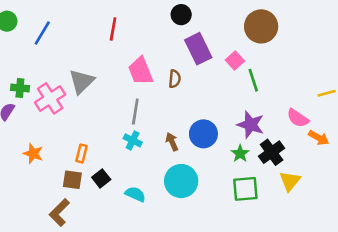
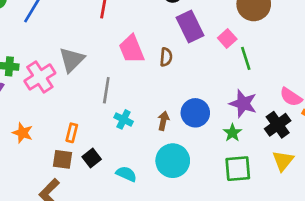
gray line: (135, 112) -> (106, 90), moved
brown arrow: (172, 142) -> (163, 121), turned 36
black cross: (272, 152) -> (278, 125), moved

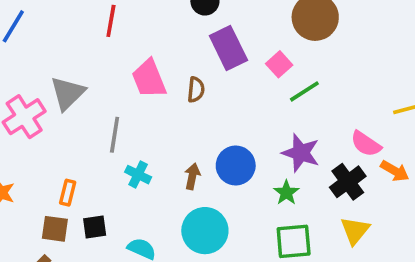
green line: (246, 58) -> (304, 91), turned 75
black square: (92, 158) -> (95, 227), turned 30

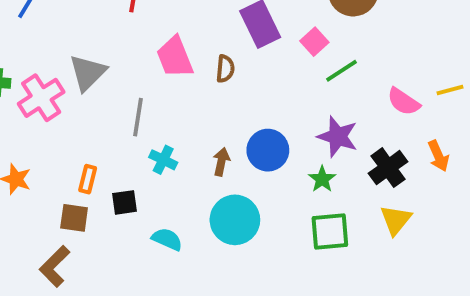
pink semicircle: (366, 144) -> (404, 102), moved
orange arrow: (395, 171) -> (438, 156), turned 36
black square: (95, 227) -> (124, 202), moved

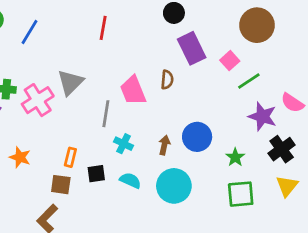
pink trapezoid: (175, 57) -> (133, 91), moved
purple star: (338, 137) -> (262, 116), moved
cyan semicircle: (167, 239) -> (130, 180), moved

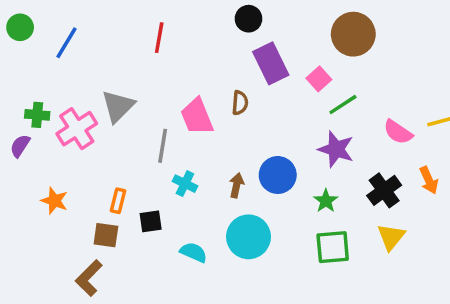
purple star: (262, 116) -> (336, 149), moved
cyan semicircle: (130, 180) -> (194, 252), moved

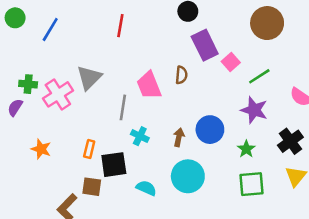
pink square: (319, 79) -> (231, 62), moved
black square: (151, 221) -> (114, 165), size x1.5
brown square: (106, 235) -> (92, 187), moved

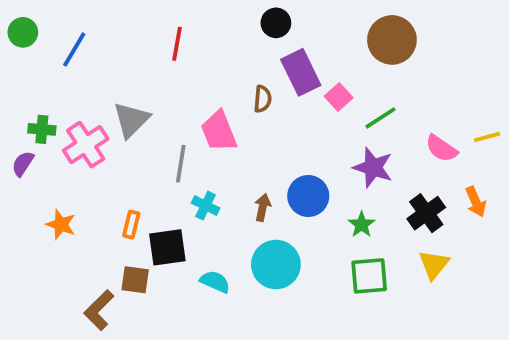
brown semicircle: (181, 75) -> (263, 99), moved

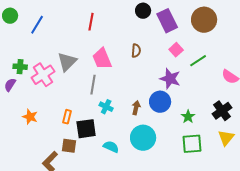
purple rectangle: (301, 72) -> (167, 21), moved
pink trapezoid: (219, 131) -> (102, 59), moved
purple star: (373, 167) -> (170, 79), moved

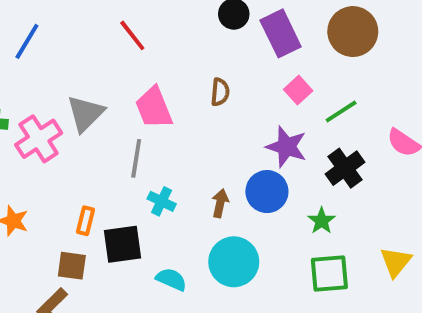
red line: (91, 22) -> (132, 35), turned -48
black cross: (222, 111) -> (345, 168), moved
brown square: (69, 146) -> (72, 266), moved

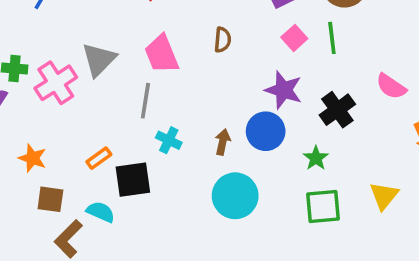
green line: (341, 112) -> (332, 38), moved, turned -64
orange rectangle: (85, 221) -> (99, 158), turned 40
brown square: (72, 266) -> (50, 199), moved
cyan semicircle: (171, 279) -> (101, 212), moved

